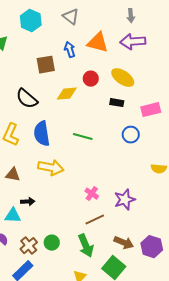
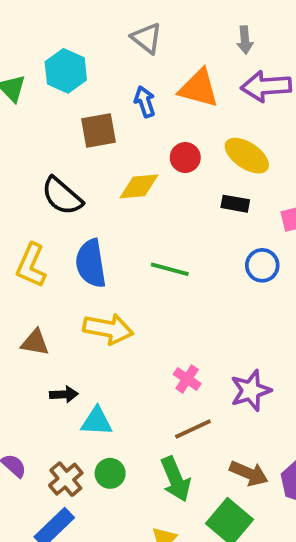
gray arrow: (131, 16) -> (245, 40), moved
cyan hexagon: (31, 21) -> (66, 71), moved
cyan triangle: (13, 216) -> (97, 421), moved

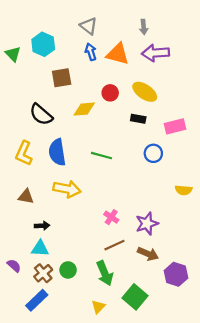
blue arrow: (145, 102) -> (91, 52), moved
cyan triangle: (97, 421) -> (40, 248), moved
brown arrow: (249, 473) -> (148, 254), moved

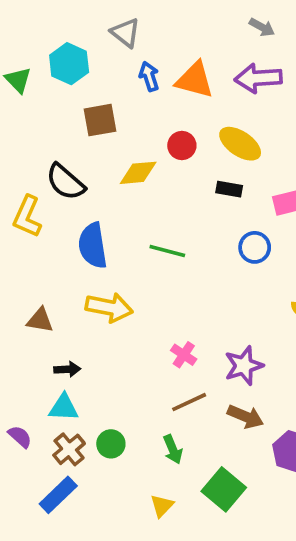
gray triangle: (89, 26) -> (125, 33), moved
gray arrow: (144, 27) -> (262, 27), moved, turned -56
yellow L-shape: (24, 153) -> (27, 216), moved
green arrow: (105, 273) -> (173, 449), size x0.7

